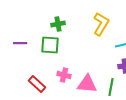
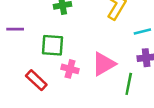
green square: (50, 45) -> (53, 45), moved
pink triangle: (87, 84) -> (104, 64), moved, turned -35

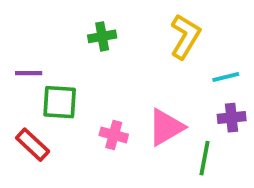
green square: (53, 45) -> (60, 102), moved
red rectangle: (36, 80) -> (33, 145), moved

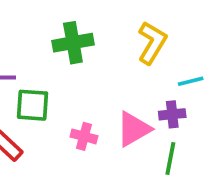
green cross: (102, 36) -> (73, 43), size x1.5
purple cross: (232, 118) -> (172, 114), moved

